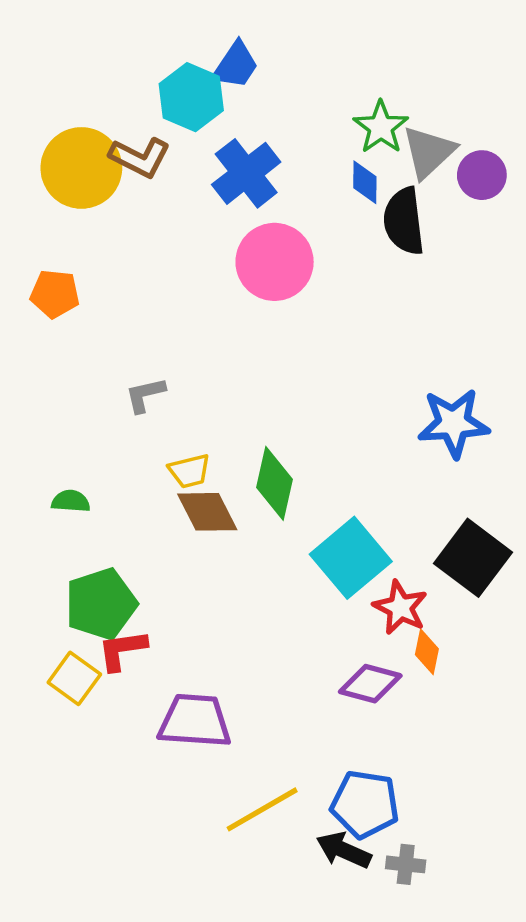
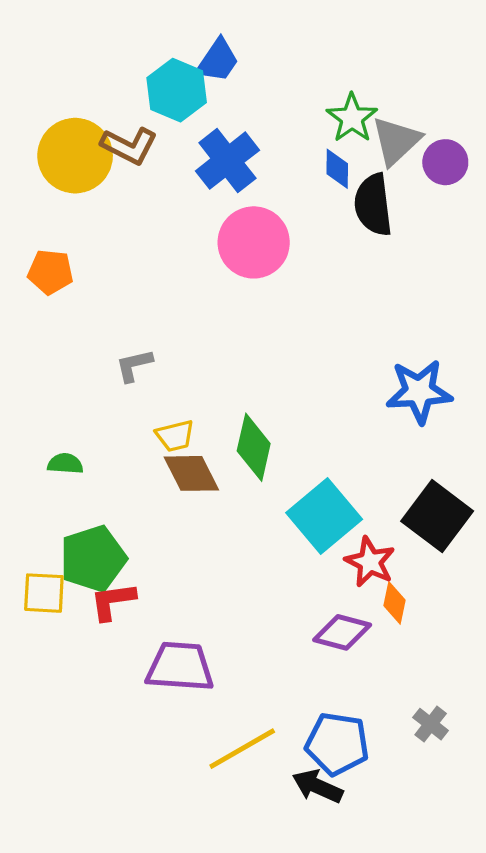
yellow square: (74, 678) -> (44, 593), moved, turned -33
gray cross: (406, 864) -> (431, 724), moved, turned 32

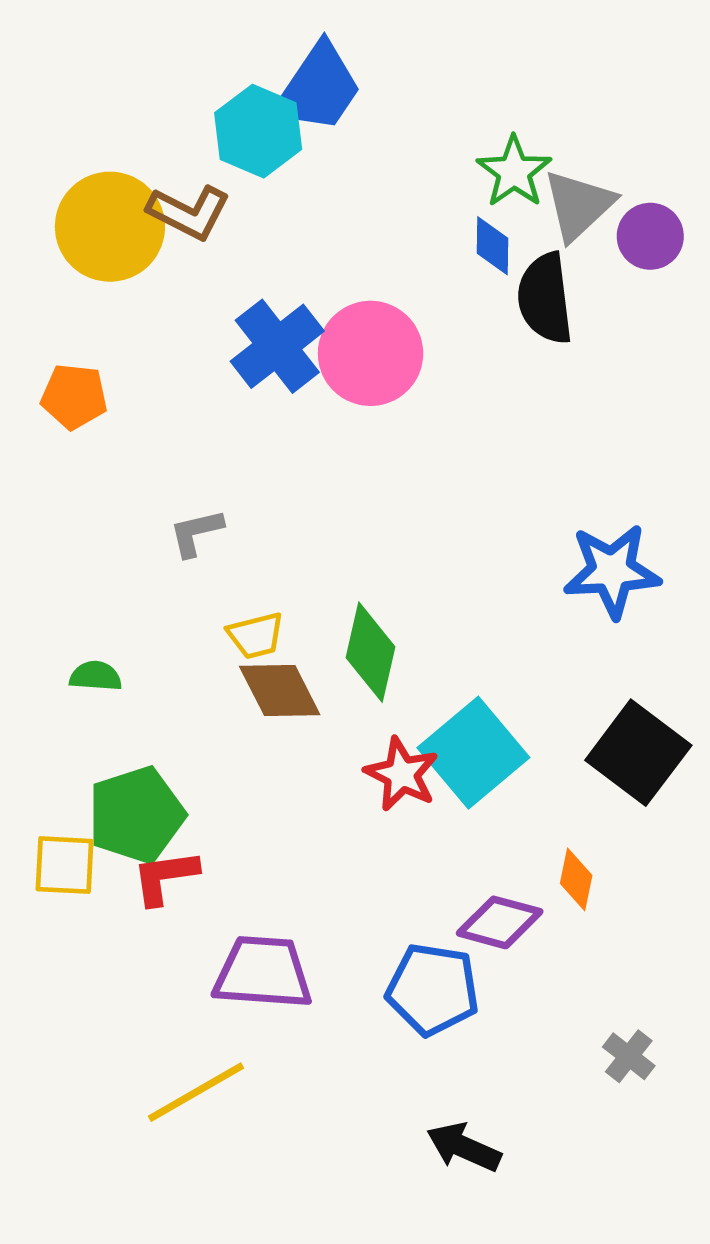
blue trapezoid: (218, 61) -> (318, 88), size x1.4
blue cross: (227, 161) -> (277, 346), moved
red star: (370, 562) -> (402, 774), moved
blue pentagon: (337, 744) -> (433, 989), moved
yellow line: (242, 749) -> (196, 1092), moved

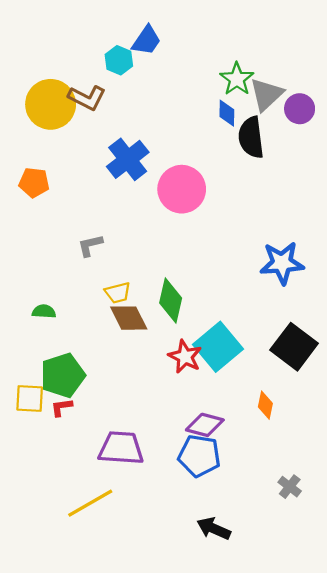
blue trapezoid: (318, 88) -> (146, 40), size x0.7
cyan hexagon: (258, 131) -> (119, 60), size x0.7
pink circle: (371, 353) -> (182, 189), moved
red L-shape: (165, 877) -> (62, 407), moved, size x0.7
purple diamond: (500, 922) -> (205, 425), moved

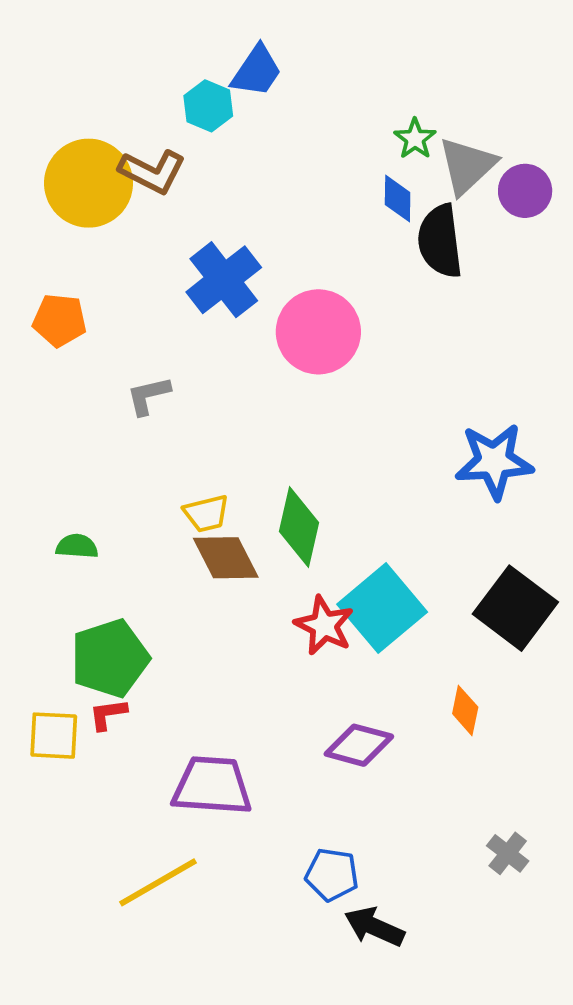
green star: (237, 79) -> (415, 139), size x0.7
gray L-shape: (90, 245) -> (148, 396), moved
yellow square: (30, 398) -> (54, 736), moved
blue pentagon: (199, 456) -> (332, 875), moved, size x0.7

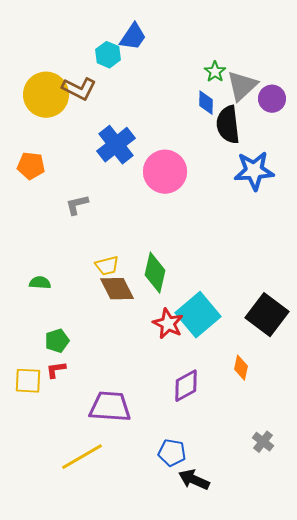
blue star: (494, 461) -> (254, 171), moved
green pentagon: (110, 658) -> (57, 341), size x0.6
purple diamond: (359, 745) -> (186, 386), turned -44

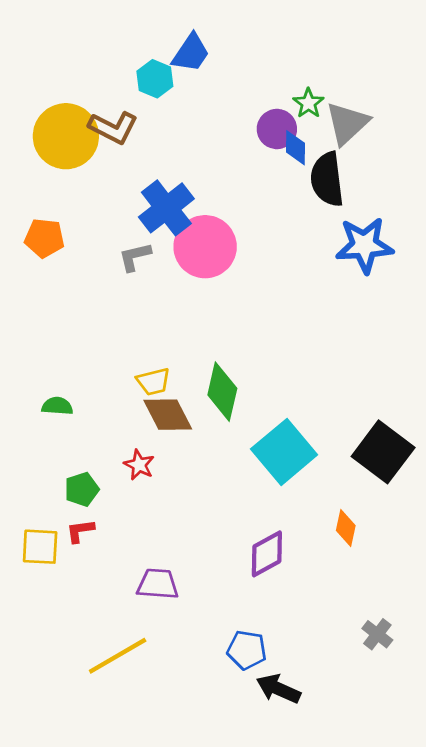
purple circle: (272, 99) -> (277, 129), moved
pink circle: (165, 172) -> (205, 247), moved
gray L-shape: (77, 205) -> (135, 257), moved
red star: (168, 324) -> (139, 465), moved, size x0.7
purple trapezoid: (110, 407) -> (158, 584), size x0.7

